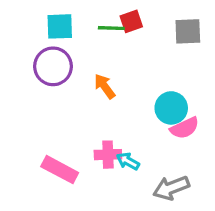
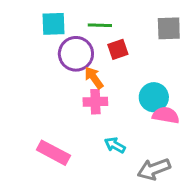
red square: (131, 21) -> (118, 49), moved
purple circle: (53, 66) -> (76, 54), moved
pink semicircle: (185, 128) -> (166, 115), turned -145
pink cross: (108, 155) -> (95, 102), moved

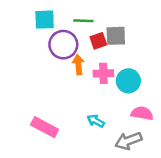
gray square: (169, 28) -> (116, 36), moved
orange arrow: (94, 78) -> (78, 65), turned 30
pink cross: (95, 102) -> (103, 73), moved
pink semicircle: (166, 115) -> (142, 113), moved

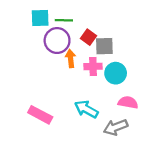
green line: (83, 21) -> (64, 20), moved
gray square: (116, 36) -> (104, 46), moved
red square: (98, 41) -> (89, 37), turned -35
cyan arrow: (96, 121) -> (86, 109), size x1.5

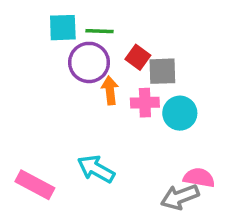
pink semicircle: (128, 102) -> (199, 178), moved
cyan arrow: (86, 109) -> (96, 169), moved
pink rectangle: (40, 115) -> (35, 185), moved

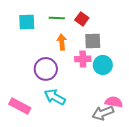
cyan square: (63, 28) -> (27, 22), moved
red square: (138, 57) -> (82, 19), moved
purple circle: (89, 62) -> (46, 69), moved
orange arrow: (110, 90) -> (62, 42), moved

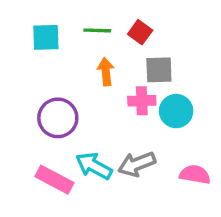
purple circle: (46, 69) -> (58, 118), moved
pink rectangle: (20, 106) -> (54, 180), moved
gray arrow: (103, 113) -> (137, 164), moved

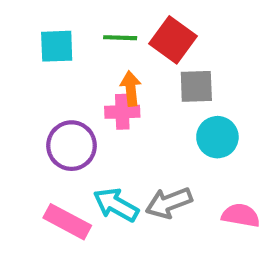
red square: (140, 32) -> (173, 40), size x1.5
pink cross: (142, 101) -> (122, 112), moved

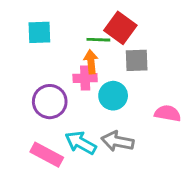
green line: (120, 38) -> (98, 40), moved
cyan circle: (217, 137) -> (113, 96), moved
gray arrow: (169, 203) -> (118, 141), turned 32
pink semicircle: (241, 215) -> (168, 113), moved

